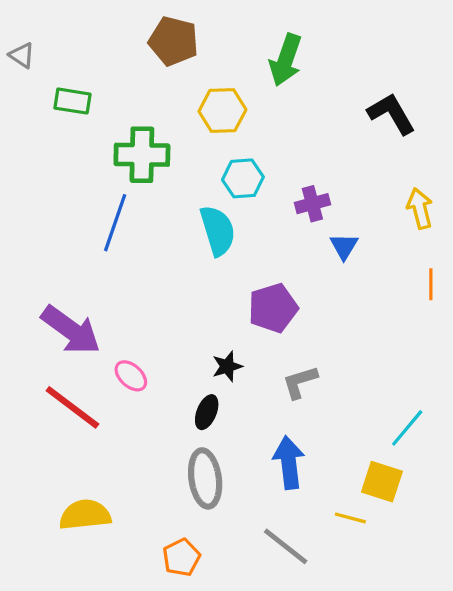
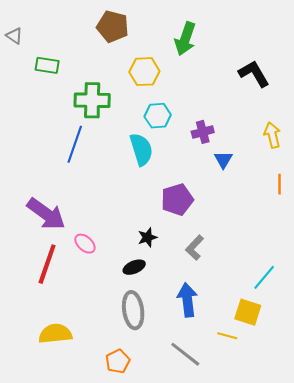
gray L-shape: (300, 382) -> (195, 248), turned -30
red line: (72, 407) -> (47, 264), turned 72
black ellipse: (207, 412) -> (134, 267), turned 45

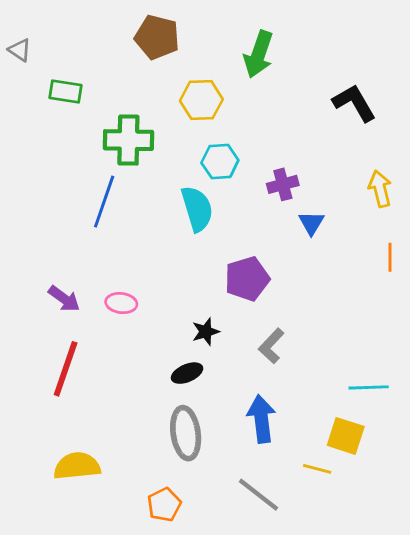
purple arrow: (46, 214) -> (64, 299), size x0.6
pink ellipse: (85, 244) -> (121, 303), moved, turned -35
cyan line: (264, 277) -> (369, 387), turned 48

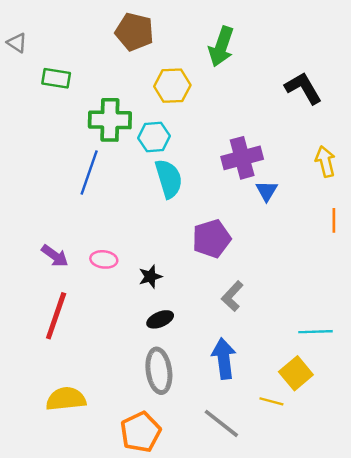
cyan hexagon: (220, 162) -> (154, 137), moved
purple cross: (283, 184) -> (242, 158), size x1.5
black star: (206, 332) -> (150, 277), moved
yellow square: (346, 436) -> (296, 373), turned 32
orange pentagon: (164, 505) -> (141, 432), size x1.4

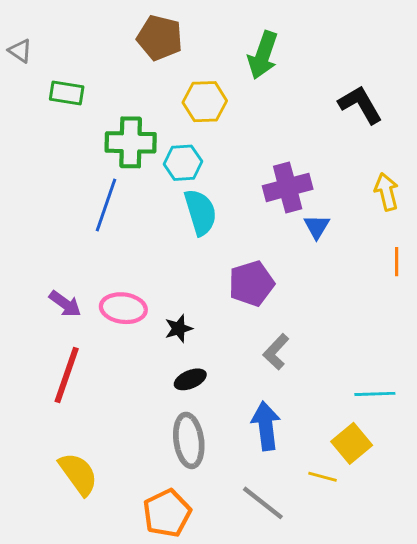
pink ellipse: (104, 259) -> (123, 308), size x1.4
yellow semicircle: (66, 399) -> (78, 474), turned 60

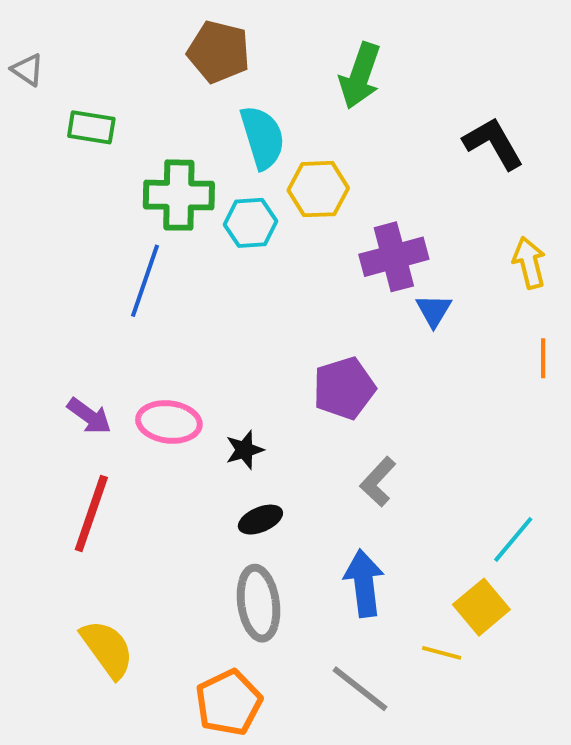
yellow hexagon: (205, 102) -> (318, 189), moved
cyan semicircle: (200, 212) -> (262, 137), moved
cyan line: (375, 394) -> (513, 539), turned -48

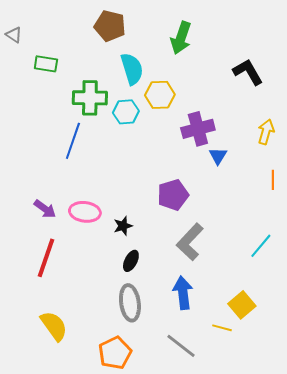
yellow arrow: (529, 263) -> (266, 132), turned 30
gray L-shape: (378, 482) -> (190, 242), size x1.5
black ellipse: (260, 520) -> (131, 261), turned -40
cyan line: (513, 539) -> (261, 246), moved

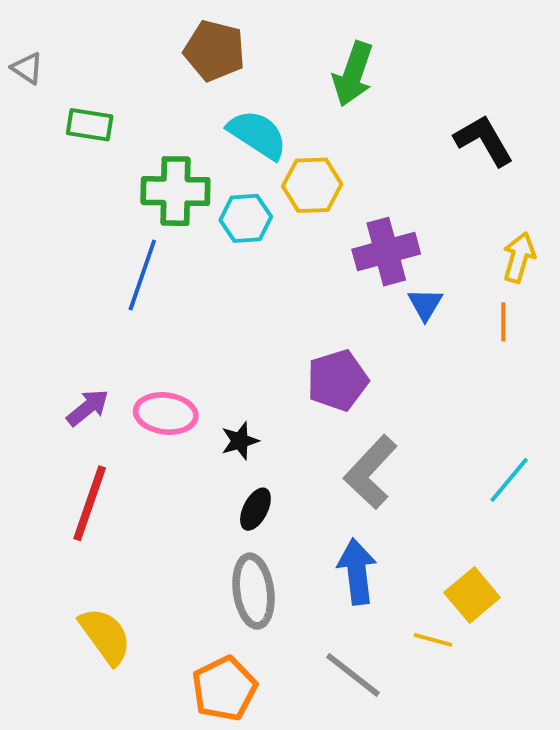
cyan semicircle: (132, 69) -> (257, 134), turned -40
orange line: (273, 180) -> (503, 322), moved
purple arrow: (45, 209) -> (88, 408), turned -75

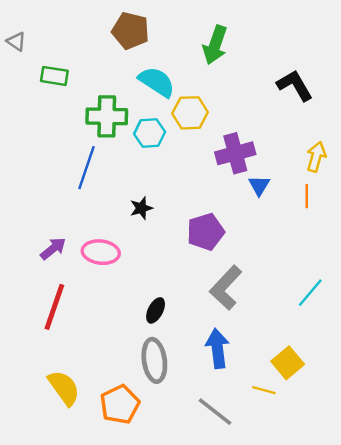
black star: (240, 441) -> (141, 208), moved
orange pentagon: (224, 689) -> (120, 404), moved

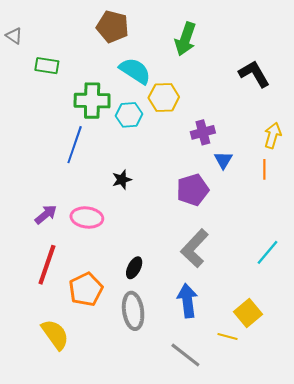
purple cross: (235, 153) -> (203, 132), size x0.7
purple pentagon: (206, 232) -> (193, 190), moved
orange pentagon: (120, 404) -> (86, 289), moved

